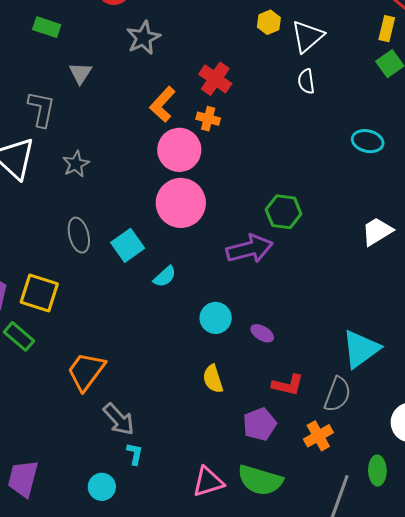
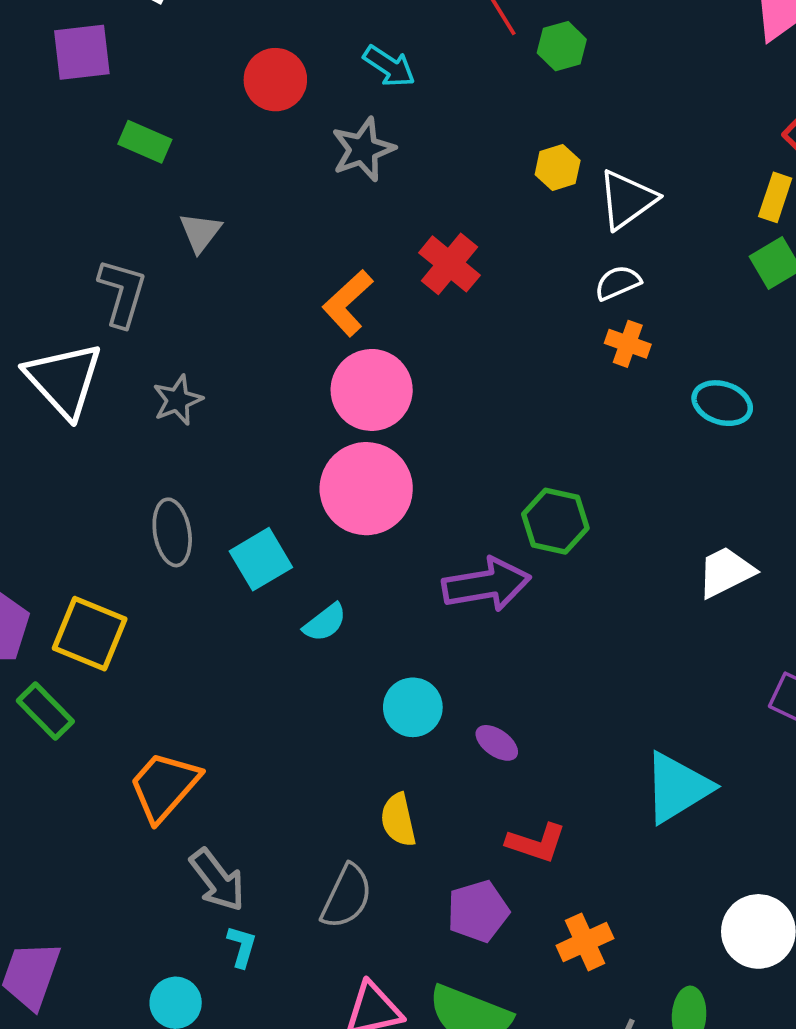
gray star: (143, 38) -> (363, 149), moved
white semicircle: (306, 81) -> (618, 283), turned 70
orange cross: (208, 119) -> (628, 344), moved
gray semicircle: (337, 394) -> (347, 896), moved

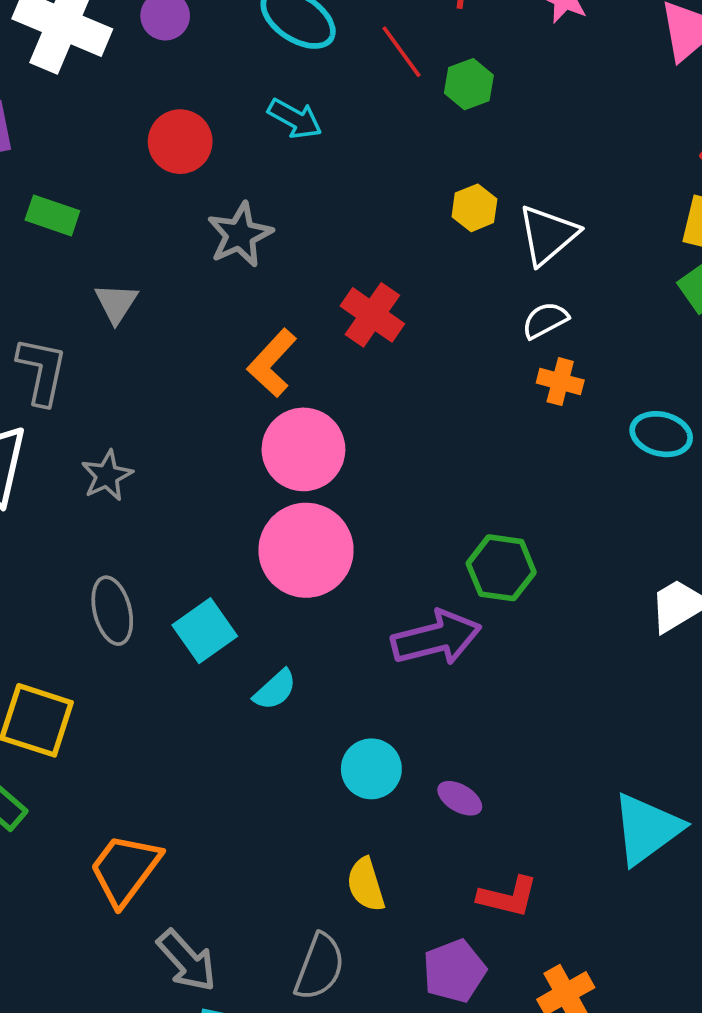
gray star: (363, 149) -> (240, 235), moved

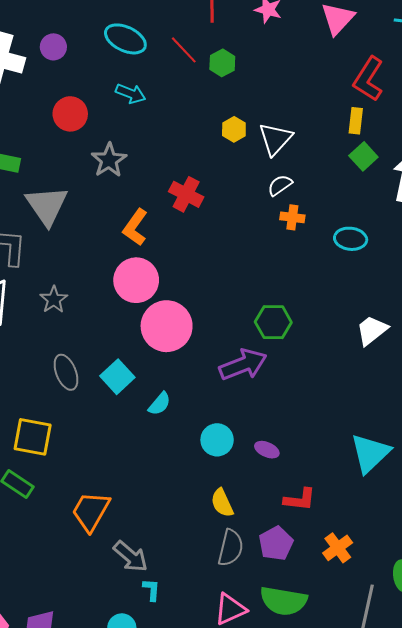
gray triangle: (116, 303) -> (47, 206), size x1.8
pink circle: (303, 449) -> (136, 280), moved
gray semicircle: (320, 967) -> (231, 548), moved

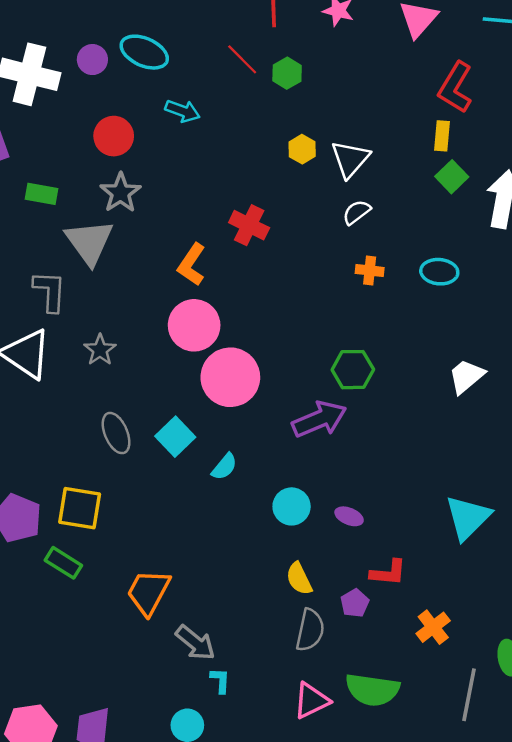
cyan ellipse: (125, 39) -> (144, 52), moved
gray star: (109, 160) -> (121, 193), moved
orange cross: (292, 217) -> (370, 270), moved
purple pentagon: (276, 543) -> (355, 603), moved, size x0.7

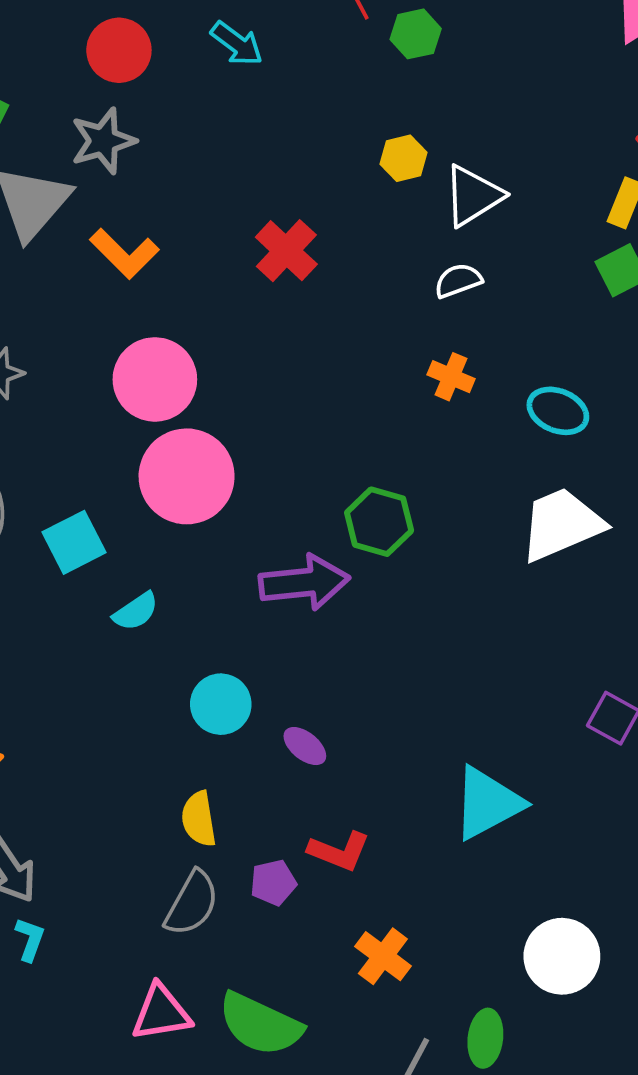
orange L-shape: (192, 264) -> (124, 254), moved, turned -96
white trapezoid: (466, 376) -> (561, 524), moved, size x1.4
orange cross: (433, 627) -> (383, 956), turned -32

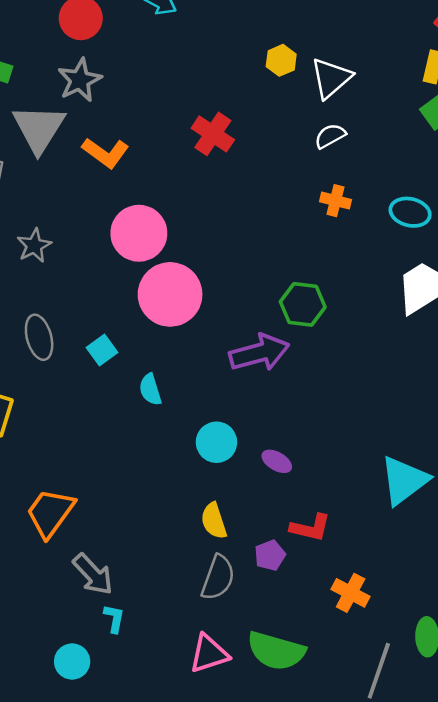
cyan square: (74, 542) -> (102, 350), size x0.7
cyan semicircle: (136, 611) -> (150, 389), turned 116

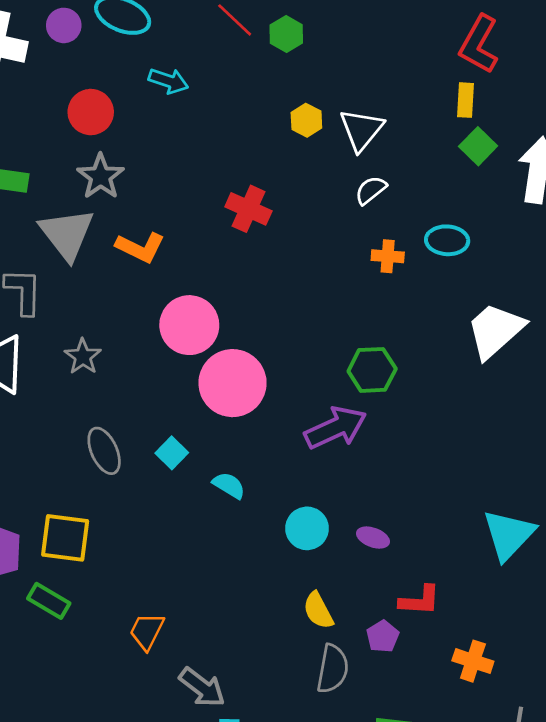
cyan ellipse: (410, 212) -> (447, 240), moved
cyan semicircle: (150, 389) -> (229, 485), turned 148
orange trapezoid: (50, 513) -> (147, 631), size x0.7

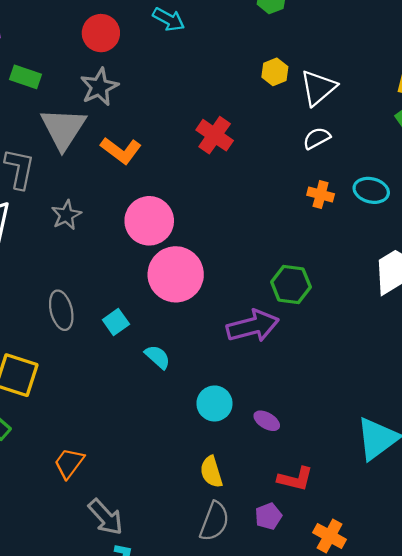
gray star: (83, 357) -> (66, 215), moved
purple pentagon: (383, 636) -> (268, 516), moved

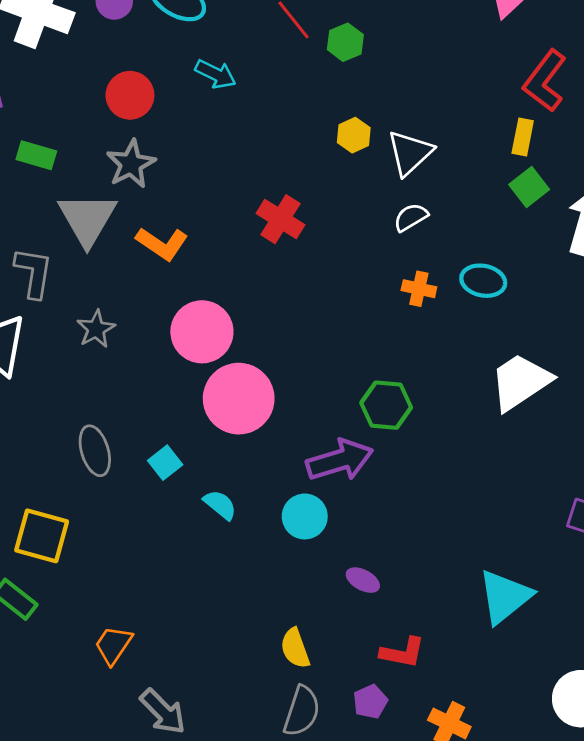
cyan circle: (214, 403) -> (305, 516), moved

